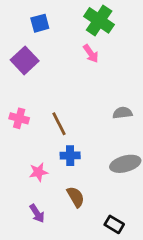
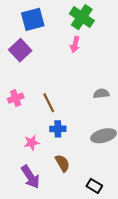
blue square: (40, 23) -> (33, 19), size x1.5
pink arrow: (91, 54) -> (75, 44), turned 49
pink cross: (19, 118) -> (16, 98), turned -35
purple arrow: (37, 213) -> (30, 177), size x1.5

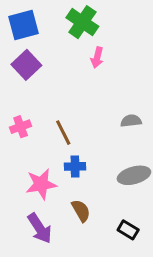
green cross: (82, 17) -> (82, 22), moved
blue square: (33, 19) -> (23, 25), moved
pink star: (32, 143) -> (41, 184), size x1.5
black rectangle: (94, 186) -> (128, 230), moved

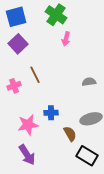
brown line: (63, 133) -> (35, 75), moved
brown semicircle: (81, 211) -> (70, 134), moved
black rectangle: (128, 230) -> (87, 156), size x1.5

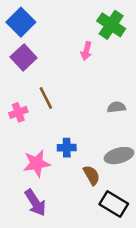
green cross: (56, 15) -> (111, 25), moved
blue square: (16, 17) -> (21, 22), turned -30

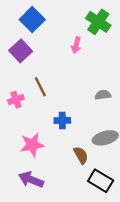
blue square: (21, 22) -> (32, 20), moved
blue cross: (67, 148) -> (62, 120), moved
purple arrow: (35, 203) -> (31, 180), turned 145

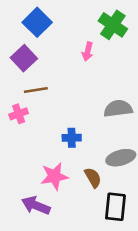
brown line: (40, 87) -> (36, 90), moved, turned -72
gray semicircle: (103, 95) -> (118, 109), size x1.5
pink star: (32, 145) -> (54, 176), moved
black rectangle: (101, 181) -> (115, 207), turned 65

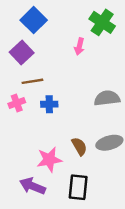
blue cross: (72, 138) -> (49, 104), moved
brown semicircle: (93, 178) -> (79, 146), moved
black rectangle: (115, 207) -> (78, 187), moved

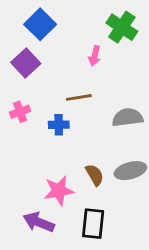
brown line: (32, 81) -> (79, 97), moved
pink cross: (17, 103) -> (20, 112), moved

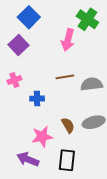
pink arrow: (95, 56) -> (68, 40), size x1.5
brown line: (79, 97) -> (65, 77), moved
blue cross: (59, 125) -> (37, 99), moved

